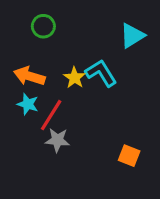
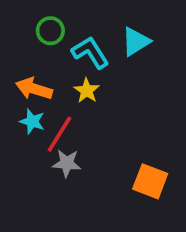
cyan triangle: (132, 36) -> (136, 42), moved
cyan L-shape: (101, 73) -> (90, 52), moved
orange square: (129, 156) -> (150, 181), size x1.4

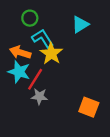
cyan L-shape: (90, 52) -> (43, 38), moved
yellow star: (87, 91) -> (51, 53), size x1.5
cyan star: (32, 121) -> (19, 72), size x1.5

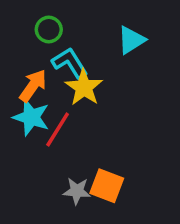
orange arrow: (20, 52) -> (33, 86), turned 108
gray star: (39, 96) -> (77, 191), moved
orange square: (89, 107) -> (107, 186), moved

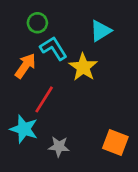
yellow star: (84, 87) -> (83, 67), moved
cyan star: (31, 117) -> (24, 129), moved
orange square: (107, 186) -> (115, 142), moved

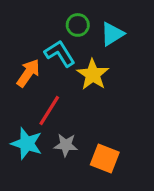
green circle: (37, 23) -> (78, 25), moved
orange square: (115, 142) -> (105, 159), moved
gray star: (59, 147) -> (66, 145), moved

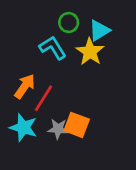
orange arrow: (28, 73) -> (25, 86), moved
yellow star: (93, 74) -> (90, 52), moved
orange square: (105, 159) -> (77, 125), moved

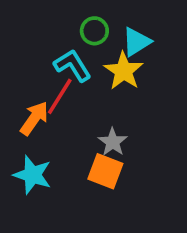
red line: (43, 98) -> (60, 96), moved
gray star: (58, 129) -> (113, 142), moved, turned 30

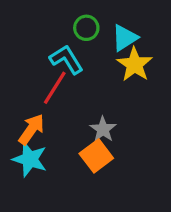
yellow star: (124, 71) -> (135, 64), moved
orange arrow: (34, 118) -> (31, 129), moved
orange square: (105, 171) -> (96, 156), turned 32

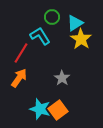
red line: (55, 88) -> (21, 53), moved
orange square: (96, 156) -> (58, 110), moved
cyan star: (30, 159) -> (40, 109), moved

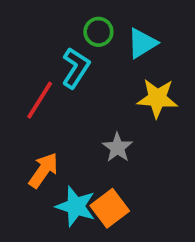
cyan L-shape: (40, 36) -> (76, 68), turned 65
yellow star: (81, 39) -> (157, 98), moved, turned -30
orange arrow: (19, 78) -> (43, 170), moved

